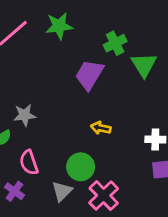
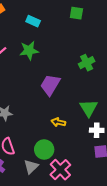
green cross: (115, 43) -> (87, 63), moved
green triangle: (144, 65) -> (89, 108), moved

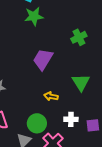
green star: (29, 50) -> (34, 16), moved
white cross: (97, 130) -> (71, 119), moved

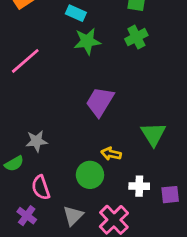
green cross: (79, 37) -> (136, 37), moved
green circle: (37, 123) -> (90, 175), moved

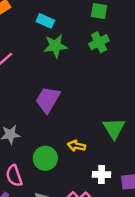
purple trapezoid: (100, 102) -> (48, 100), moved
green circle: (90, 175) -> (45, 158), moved

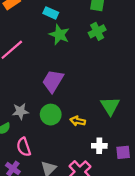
green star: (55, 46) -> (59, 35), turned 30
green circle: (45, 158) -> (51, 115), moved

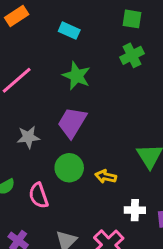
green star: (59, 35) -> (76, 76), moved
gray star: (20, 111) -> (28, 137), moved
pink semicircle: (24, 147) -> (39, 195), moved

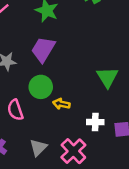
yellow arrow: (106, 177) -> (61, 104), moved

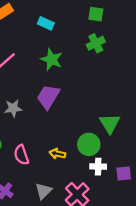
green circle: (41, 87) -> (89, 144), moved
yellow arrow: (61, 104) -> (57, 154), moved

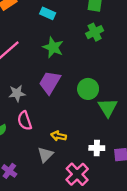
green circle: (89, 144) -> (88, 89), moved
pink semicircle: (21, 155) -> (25, 121), moved
gray triangle: (43, 191) -> (45, 155), moved

